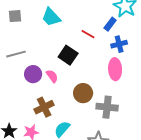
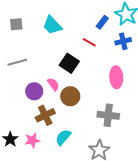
blue rectangle: (110, 24) -> (102, 22), moved
blue cross: (119, 44) -> (123, 41), moved
purple circle: (33, 74) -> (34, 91), moved
brown circle: (83, 93) -> (70, 96), moved

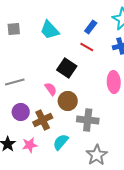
blue rectangle: (102, 22) -> (91, 27), moved
gray line: (17, 62) -> (15, 82), moved
purple circle: (34, 91) -> (21, 112), moved
gray cross: (108, 115) -> (88, 120), moved

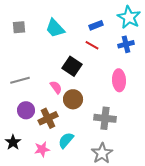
blue rectangle: (91, 27) -> (96, 25), turned 32
gray cross: (88, 120) -> (105, 118), moved
pink star: (30, 145) -> (42, 149), moved

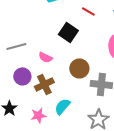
pink semicircle: (56, 87) -> (45, 57), moved, turned 152
brown circle: (73, 99) -> (79, 68), moved

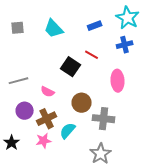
red line: (88, 11) -> (92, 55), moved
cyan semicircle: (62, 106) -> (68, 131), moved
pink star: (38, 115) -> (44, 141), moved

